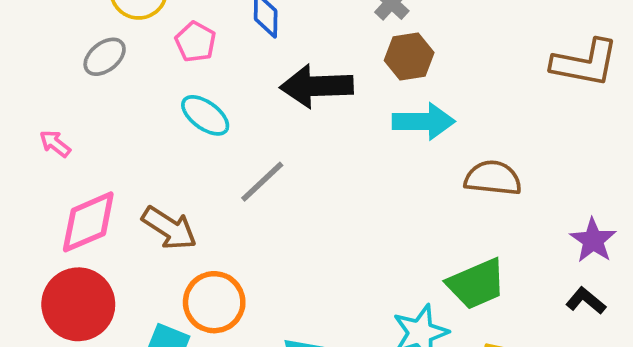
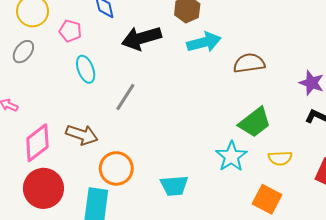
cyan ellipse: (205, 115) -> (86, 69), turned 48

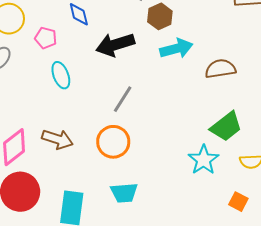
gray line: (125, 97) -> (123, 99), moved
orange circle: (116, 168) -> (113, 142), moved
cyan trapezoid: (174, 186) -> (124, 193), moved
orange square: (267, 199) -> (238, 202), size x0.7

